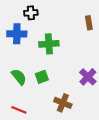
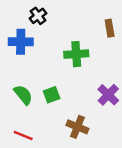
black cross: (31, 13) -> (38, 16), turned -32
green cross: (49, 44) -> (76, 54), moved

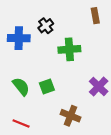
black cross: (38, 16) -> (46, 26), moved
brown rectangle: (110, 28) -> (95, 16), moved

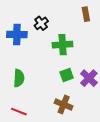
green semicircle: (21, 86) -> (19, 78), turned 42
green square: (47, 86) -> (67, 75), moved

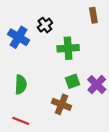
blue cross: (17, 34) -> (19, 37), turned 30
brown cross: (64, 104) -> (61, 104), moved

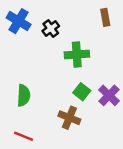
blue cross: (19, 37) -> (19, 21), moved
green square: (73, 81) -> (82, 92), turned -32

